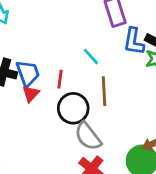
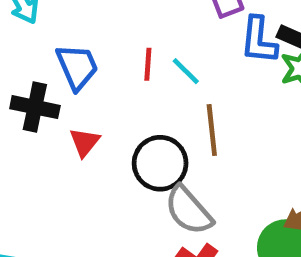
blue trapezoid: (28, 73) -> (77, 67), moved
red line: (60, 79) -> (148, 64), moved

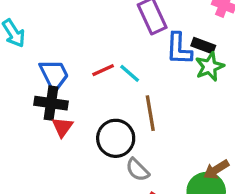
red line: (148, 64) -> (103, 70), turned 65
black cross: (35, 107) -> (51, 103), moved
gray semicircle: (189, 210) -> (137, 170), size x0.7

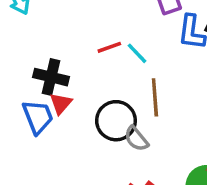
blue trapezoid: (54, 75) -> (38, 117), moved
gray semicircle: (137, 170) -> (136, 139), moved

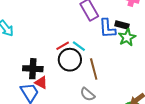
red triangle: (61, 103) -> (41, 83), turned -32
black circle: (116, 121) -> (70, 60), moved

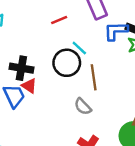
blue L-shape: (107, 28) -> (116, 31), turned 85
red line: (63, 46) -> (59, 20), moved

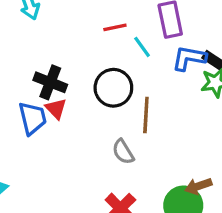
cyan line: (79, 48) -> (142, 47), moved

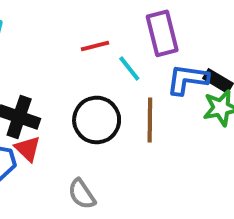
brown line: (146, 115) -> (150, 120), moved
gray semicircle: (123, 152) -> (82, 194), moved

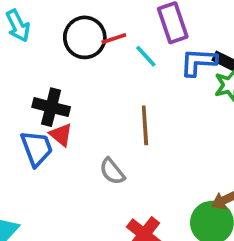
black circle: (97, 120) -> (85, 37), moved
brown line: (150, 120) -> (145, 125), moved

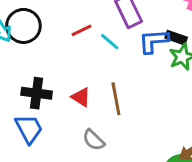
black circle: (85, 37) -> (23, 26), moved
red triangle: (61, 135) -> (81, 97), moved

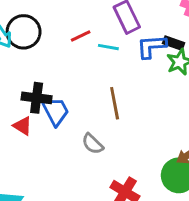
cyan line: (110, 42) -> (108, 47), turned -30
red triangle: (81, 97) -> (23, 126), moved
blue trapezoid: (29, 129) -> (56, 111), moved

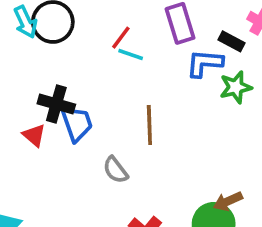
red line: (81, 36) -> (121, 38), turned -36
black rectangle: (174, 43) -> (231, 41), moved
cyan line: (108, 47) -> (131, 55), moved

